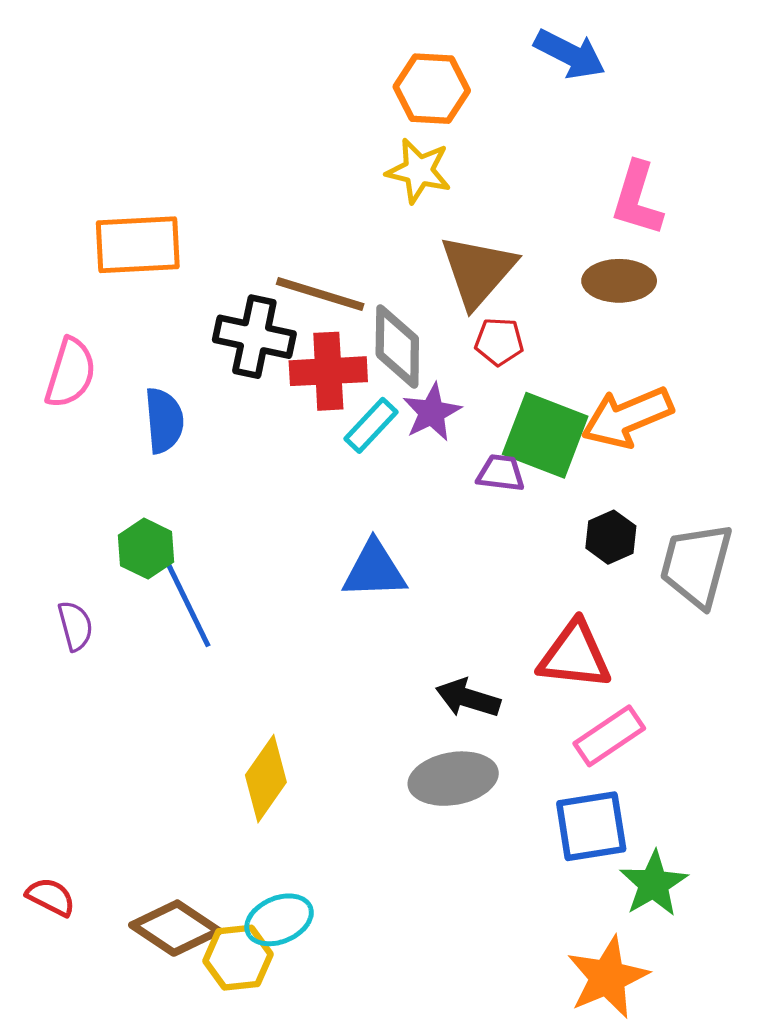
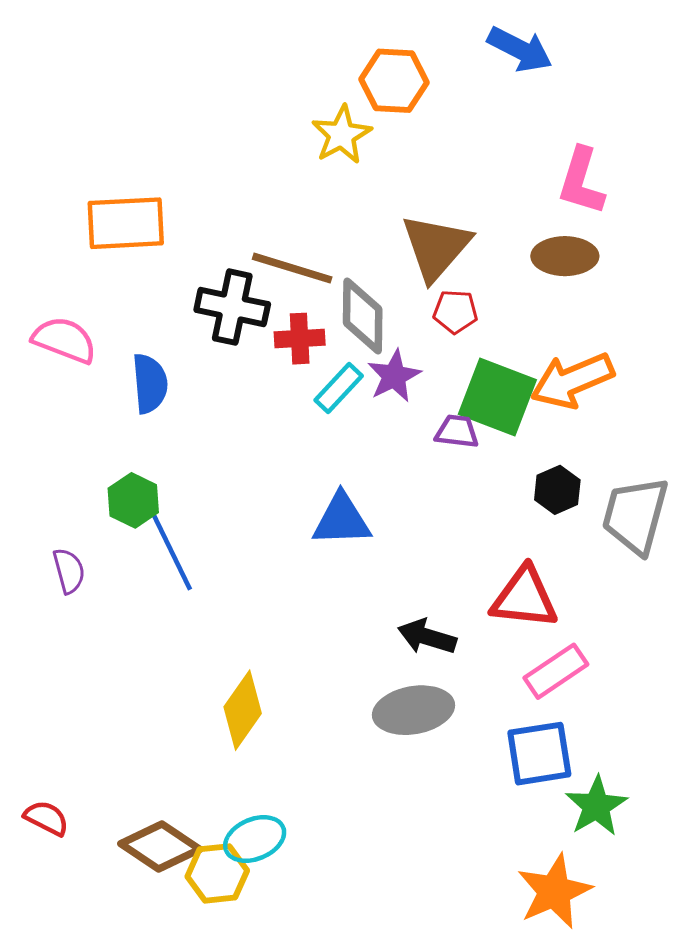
yellow star: (419, 171) -> (342, 135), moved, turned 30
red cross: (328, 371) -> (300, 339), size x0.7
pink semicircle: (70, 373) -> (64, 340), turned -86

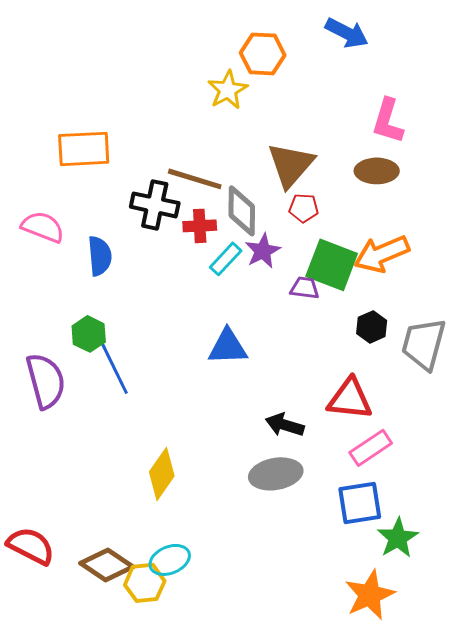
purple semicircle: (69, 571) -> (46, 381), size x1.8
red semicircle: (46, 818) -> (31, 546), size x1.6

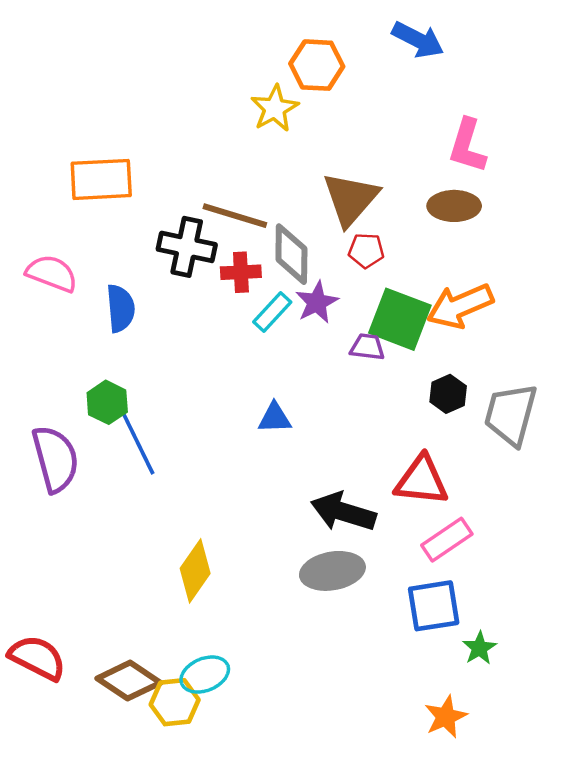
blue triangle: (228, 347) -> (275, 418), size x0.7
black arrow: (285, 425) -> (343, 512), size x1.4
green star: (398, 538) -> (479, 648), size x0.7
orange star: (370, 595) -> (446, 717), size x0.7

